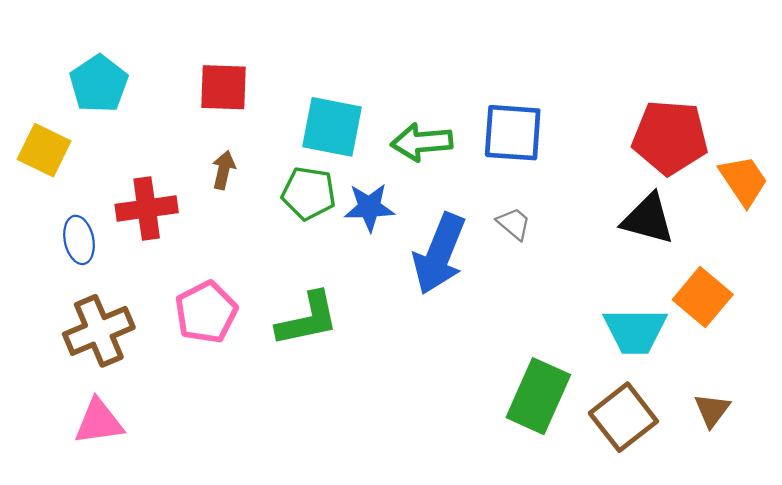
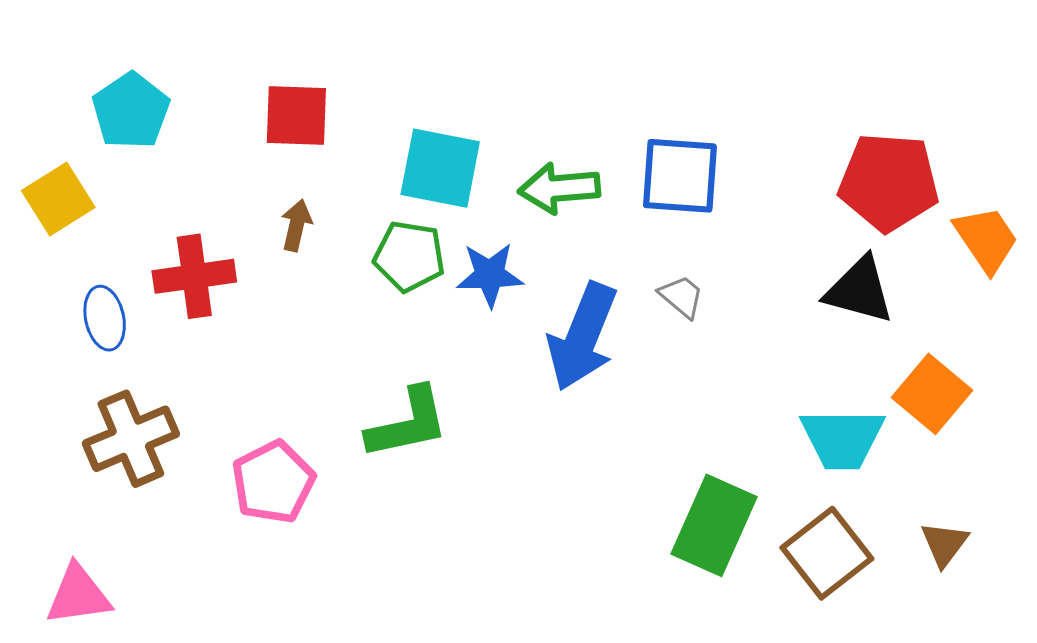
yellow square: (44, 150) -> (58, 199), turned 32
pink pentagon: (206, 312) -> (273, 482), moved
pink triangle: (99, 422) -> (78, 595), moved

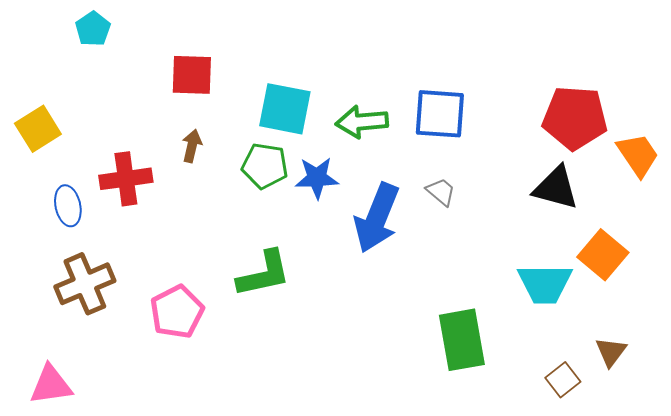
cyan pentagon: (131, 111) -> (93, 29), moved, size x0.7
green rectangle: (714, 525) -> (462, 340), turned -34
brown square: (827, 553) -> (563, 380), moved, size x0.6

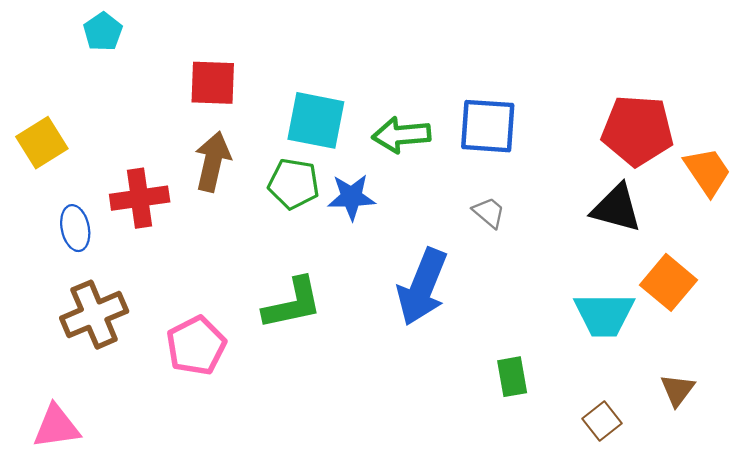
brown arrow: (192, 146) -> (213, 162), size x1.6
blue arrow: (377, 218) -> (422, 287), moved
green rectangle: (462, 340) -> (512, 377), size x0.6
brown square: (563, 380) -> (602, 421), moved

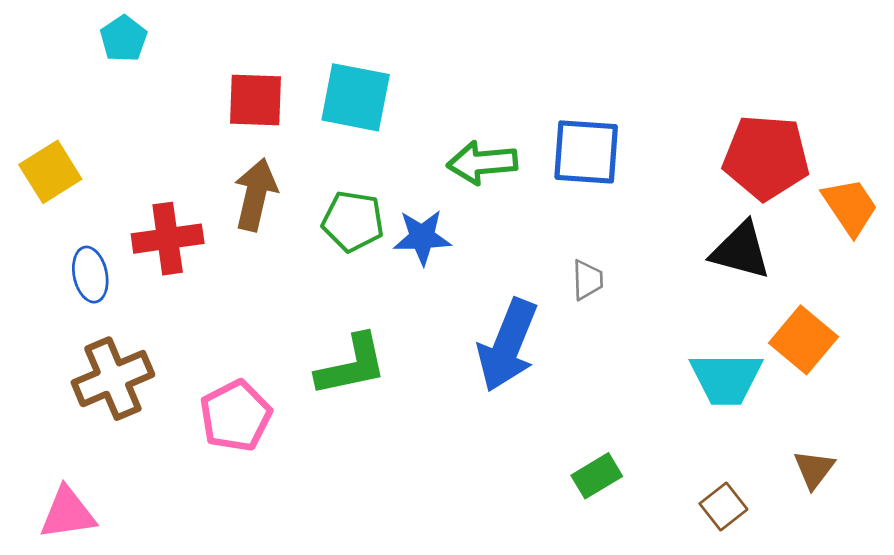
cyan square: (316, 120) -> (356, 97), moved
gray trapezoid: (489, 213) -> (587, 280), moved, turned 48
green rectangle: (512, 377) -> (597, 476), moved, turned 69

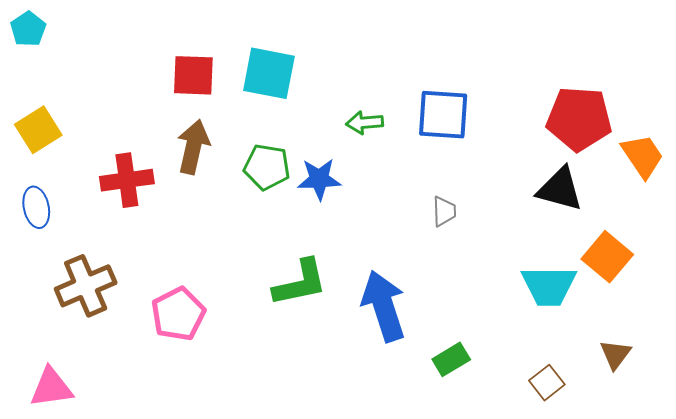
cyan pentagon: (124, 39) -> (28, 29), moved
green arrow: (482, 163) -> (365, 123), size x0.7
blue ellipse: (90, 275) -> (36, 207), moved
blue arrow: (507, 345) -> (384, 306), moved, turned 140
green L-shape: (352, 365) -> (300, 283), moved

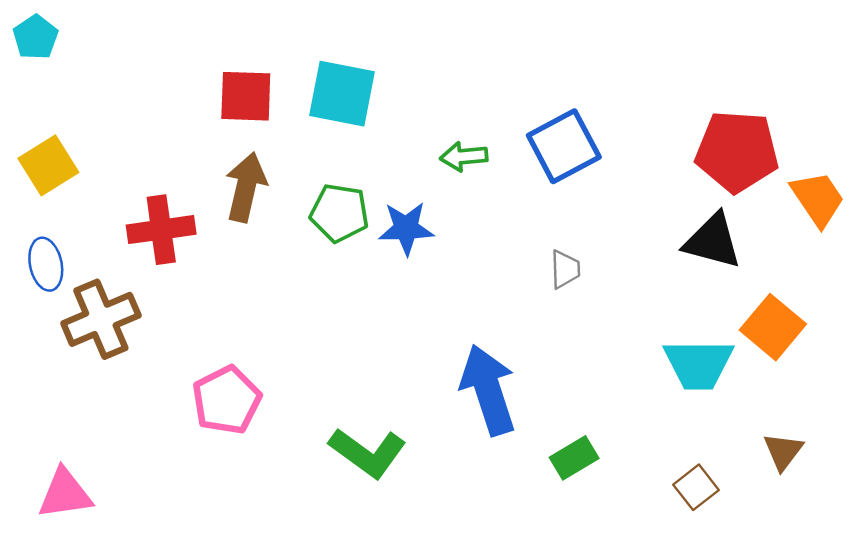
blue square: (443, 115) -> (564, 146), turned -32
green L-shape: (300, 283) -> (368, 453), moved, turned 48
brown cross: (86, 286) -> (101, 319), moved

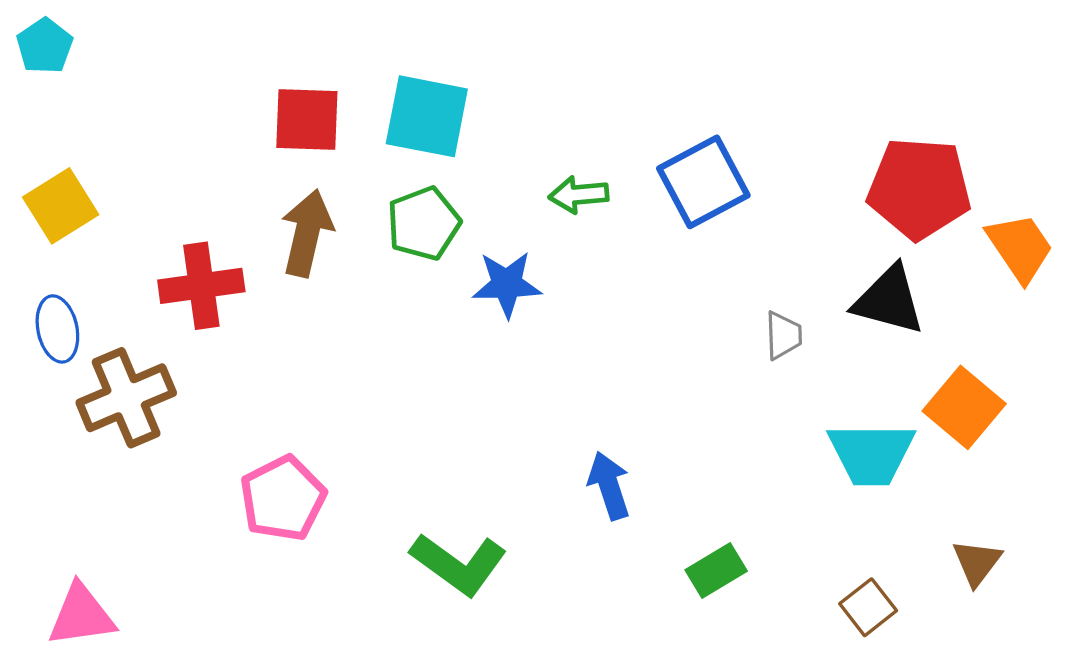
green pentagon: (339, 213) -> (424, 223), moved, turned -30
gray trapezoid: (565, 269) -> (783, 335), moved
blue arrow: (488, 390) -> (609, 486), size x0.6

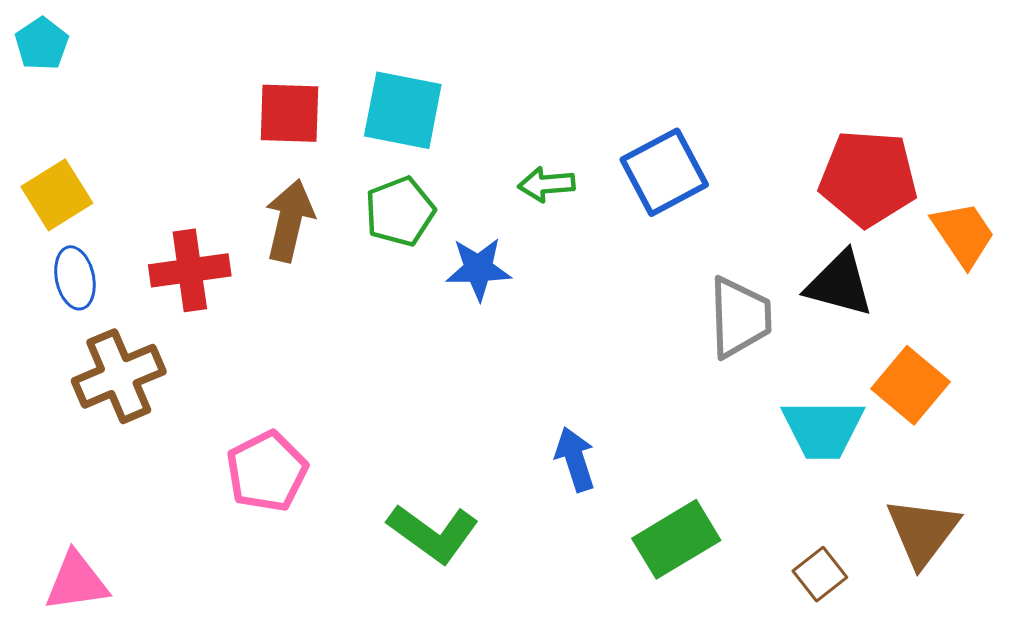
blue ellipse: (57, 329) -> (75, 278), moved
gray trapezoid: (783, 335) -> (740, 317), size x1.8
brown triangle: (977, 562) -> (923, 532), size x1.6
green rectangle: (716, 570) -> (676, 539), size x1.5

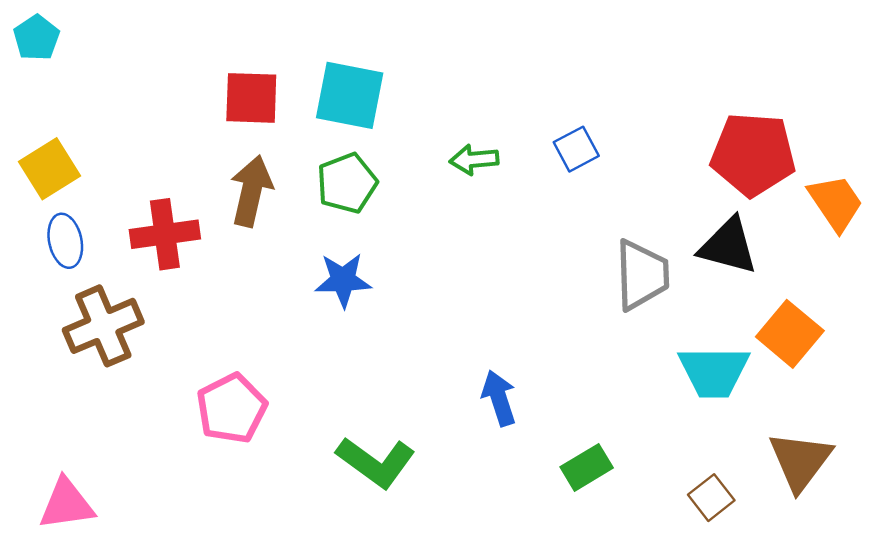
blue square: (664, 172) -> (576, 149), size x0.6
blue star: (478, 269) -> (343, 280), moved
green rectangle: (676, 539) -> (587, 467), size x0.7

